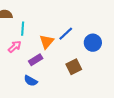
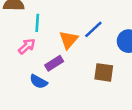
brown square: (74, 67) -> (104, 72), turned 35
blue semicircle: (31, 81) -> (39, 82), moved

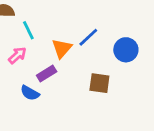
cyan line: (37, 23) -> (28, 30), turned -30

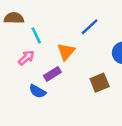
blue line: (88, 37) -> (90, 27), moved
brown square: (99, 83) -> (100, 83), turned -30

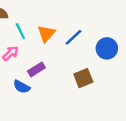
blue line: (90, 27) -> (73, 37), moved
orange triangle: (66, 52) -> (46, 34), moved

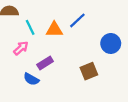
orange triangle: (46, 34) -> (54, 30), turned 48
blue line: (73, 37) -> (77, 20), moved

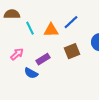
pink arrow: (21, 48) -> (17, 54), moved
brown square: (89, 71) -> (72, 51), moved

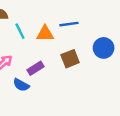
blue line: (71, 22) -> (69, 24), turned 35

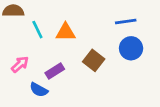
blue line: (69, 24) -> (126, 22), moved
brown square: (70, 59) -> (94, 60), turned -30

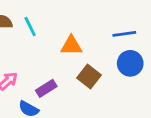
cyan line: (37, 30) -> (30, 27), moved
orange triangle: (65, 32) -> (71, 46), moved

